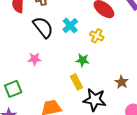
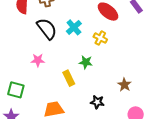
yellow rectangle: (77, 82) -> (69, 78), moved
green square: (13, 89) -> (16, 90), turned 36
black star: (95, 100) -> (97, 102), size x0.6

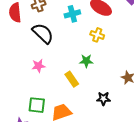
cyan cross: (74, 27) -> (72, 14), moved, turned 35
green square: (16, 90) -> (37, 105), moved

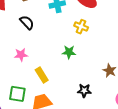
black semicircle: (43, 33) -> (27, 22), size x0.7
yellow rectangle: (72, 79) -> (42, 75), moved

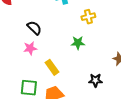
black semicircle: (27, 22) -> (34, 28), moved
yellow cross: (81, 27) -> (88, 17), turned -32

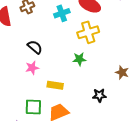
yellow cross: (88, 17) -> (88, 32), size x1.5
yellow rectangle: (52, 67) -> (55, 85), turned -42

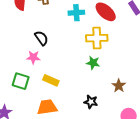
green star: (79, 59) -> (93, 63), moved
green square: (33, 107) -> (21, 81), moved

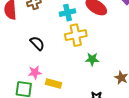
yellow cross: (97, 38) -> (76, 35), moved
pink star: (33, 57) -> (35, 72), moved

